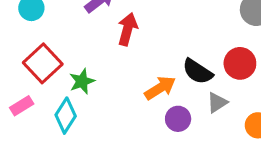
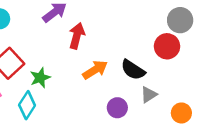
red circle: (240, 63) -> (167, 46), moved
orange arrow: (160, 88) -> (95, 70), moved

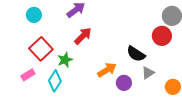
red arrow: (77, 36) -> (83, 36), moved, turned 30
orange arrow: (95, 70) -> (107, 70), moved

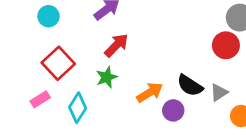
black semicircle: (136, 54) -> (190, 86), moved
green star: (65, 60) -> (107, 77), moved
gray triangle: (148, 73) -> (219, 92), moved

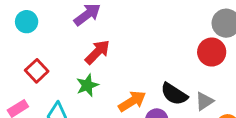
red square: (58, 63) -> (37, 71), size x0.7

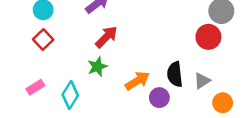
red square: (37, 71) -> (43, 39), moved
black semicircle: (174, 94) -> (175, 74), turned 50

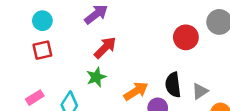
red circle: (208, 37) -> (186, 37), moved
red square: (43, 39) -> (42, 50), turned 30

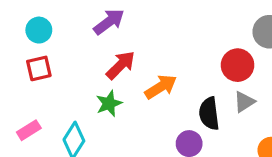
red circle: (186, 37) -> (238, 65), moved
orange arrow: (136, 91) -> (161, 87), moved
gray triangle: (200, 91) -> (244, 102), moved

